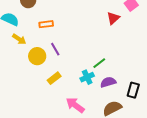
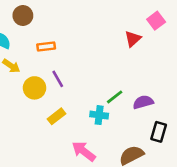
cyan cross: (87, 77) -> (99, 115), turned 32
purple semicircle: (108, 82) -> (143, 102), moved

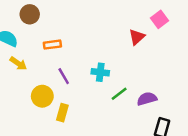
yellow circle: (35, 88) -> (42, 96), moved
cyan cross: (99, 115) -> (100, 72), moved
yellow rectangle: (56, 116) -> (62, 113), turned -36

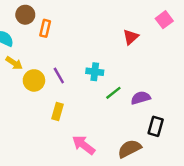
pink square: (159, 19) -> (164, 20), moved
orange rectangle: (52, 45) -> (45, 28), moved, turned -70
yellow circle: (42, 96) -> (34, 80), moved

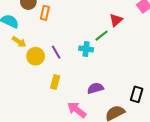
green line: (113, 93) -> (102, 36), moved
purple semicircle: (141, 98) -> (95, 88), moved

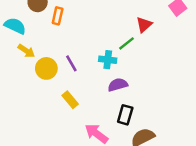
yellow rectangle: (55, 82) -> (70, 100), turned -56
purple semicircle: (95, 88) -> (118, 85), moved
black rectangle: (137, 94) -> (125, 115), moved

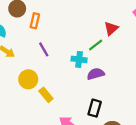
purple line: (71, 63) -> (44, 49), moved
yellow circle: (46, 68) -> (28, 79), moved
purple semicircle: (118, 85) -> (96, 74), moved

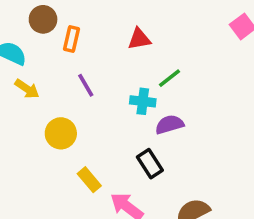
red triangle: (111, 28) -> (139, 39), moved, turned 32
yellow rectangle: (46, 95) -> (89, 180), moved
black rectangle: (95, 108) -> (150, 164), moved, turned -49

